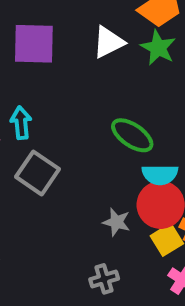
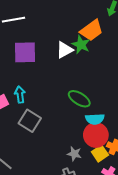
green star: (158, 48) -> (81, 45), moved
gray star: (116, 222) -> (74, 154), moved

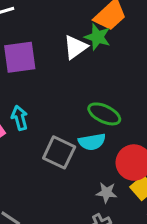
cyan semicircle: (95, 119) -> (92, 142), moved
gray square: (30, 121) -> (59, 152), moved

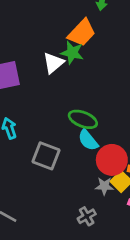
cyan semicircle: (92, 142) -> (88, 140), moved, turned 65
gray star: (106, 193) -> (104, 186), moved

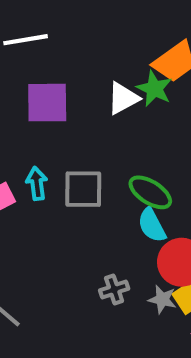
gray square: (46, 156) -> (83, 189), moved, turned -32
gray cross: (87, 216) -> (114, 289), moved

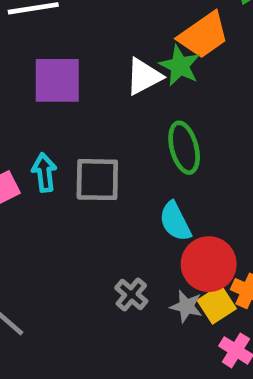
green ellipse: (150, 192) -> (184, 148), moved, turned 42
gray cross: (114, 289) -> (131, 294), turned -32

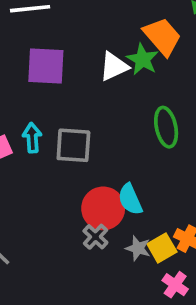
orange trapezoid: (203, 35) -> (162, 36), turned -99
green ellipse: (184, 148) -> (166, 127), moved
cyan semicircle: (175, 221) -> (130, 199), moved
red circle: (209, 264) -> (103, 208), moved

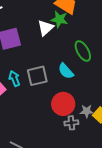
cyan semicircle: (130, 199) -> (66, 71), moved
gray cross: (95, 237) -> (71, 123), moved, turned -32
gray star: (138, 248) -> (87, 111), moved

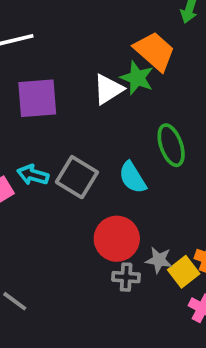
gray square: (37, 76) -> (77, 177), turned 35
cyan arrow: (14, 79) -> (33, 175), turned -63

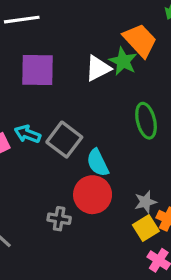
cyan semicircle: (133, 177) -> (98, 163), moved
gray star: (159, 260) -> (145, 202), moved, turned -30
gray cross: (126, 277) -> (59, 219), moved

